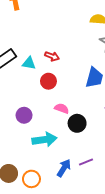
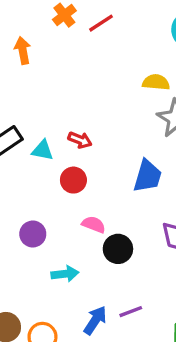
cyan arrow: (45, 140) -> (65, 274), size x0.7

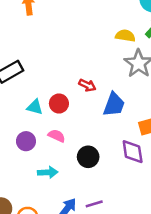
red arrow: (80, 140) -> (87, 85), moved
cyan triangle: (43, 150) -> (35, 107), moved
pink semicircle: (94, 224) -> (57, 136), moved

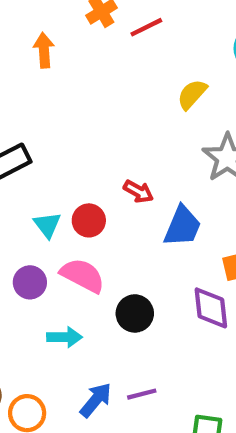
yellow semicircle: (125, 36) -> (192, 94), moved, turned -60
cyan triangle: (35, 107) -> (47, 225), turned 35
pink semicircle: (57, 136) -> (83, 275), size x1.5

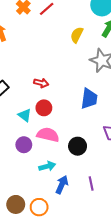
red arrow: (138, 191) -> (41, 83), moved
purple line: (142, 394) -> (91, 184), turned -72
blue arrow: (96, 400) -> (62, 185), moved

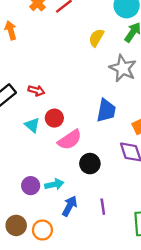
red arrow: (41, 83) -> (36, 91), moved
pink semicircle: (48, 135) -> (70, 140), moved, turned 130
purple circle: (24, 145) -> (31, 186), moved

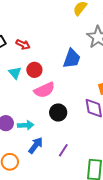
blue trapezoid: (106, 111) -> (72, 59), moved
purple line: (103, 207) -> (63, 150), turned 32

